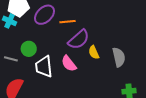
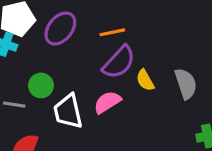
orange line: (68, 22) -> (112, 32), moved
pink semicircle: (69, 64) -> (107, 102), turned 102

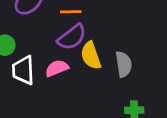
yellow semicircle: (145, 80) -> (91, 56), size x1.5

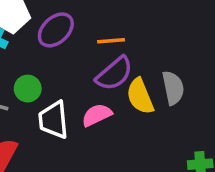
gray semicircle: (124, 64) -> (173, 88), moved

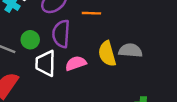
purple semicircle: (114, 74) -> (61, 34), moved, turned 128
gray semicircle: (173, 88) -> (130, 50), turned -80

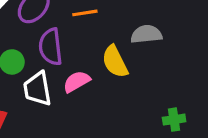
gray semicircle: (130, 50) -> (146, 34), moved

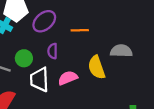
purple semicircle: (51, 47) -> (53, 51), size x0.6

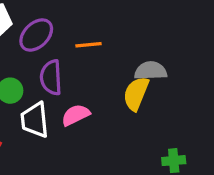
purple semicircle: (53, 51) -> (51, 77), size x1.5
yellow semicircle: (97, 67) -> (136, 94), moved, turned 45

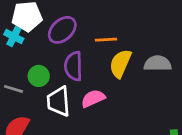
yellow semicircle: (136, 94) -> (120, 64), moved

